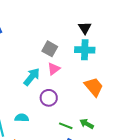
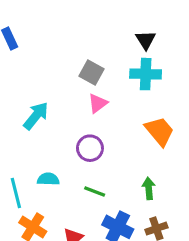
cyan arrow: (32, 77) -> (36, 116), moved
green arrow: (87, 124) -> (149, 188), turned 56
green line: (66, 126) -> (95, 191), moved

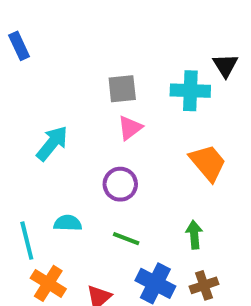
black triangle: (146, 40) -> (225, 65), moved
gray square: (92, 72) -> (122, 89), turned -35

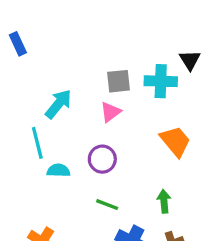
gray square: (122, 89) -> (119, 81), moved
cyan arrow: (52, 143) -> (58, 104), moved
cyan semicircle: (68, 223) -> (58, 170), moved
cyan line: (27, 241) -> (37, 143), moved

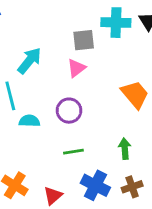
cyan cross: (161, 81) -> (116, 23), moved
green line: (107, 205) -> (73, 152), turned -30

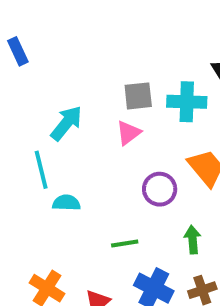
cyan cross: (116, 23) -> (187, 102), moved
purple circle: (69, 111) -> (160, 189), moved

